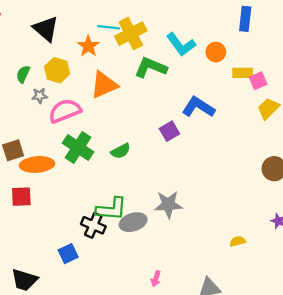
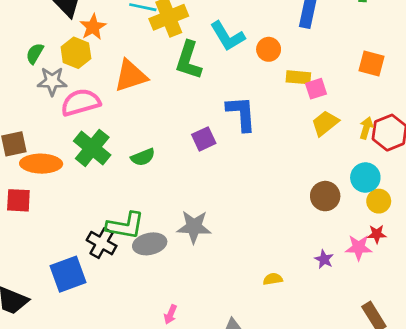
orange star: (88, 46) -> (93, 27), moved
green L-shape: (151, 67) -> (189, 60), turned -100
gray star: (40, 96) -> (52, 81), size x1.5
blue L-shape: (198, 107) -> (241, 113), turned 48
blue square: (68, 254) -> (68, 274), size x1.5

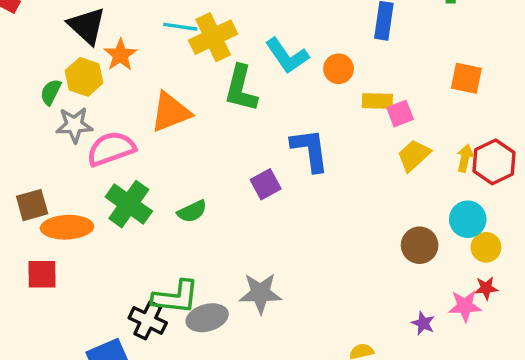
yellow hexagon: (76, 53) -> (84, 77), moved

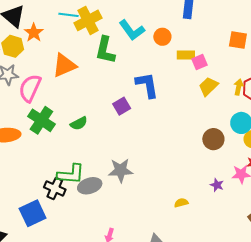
pink semicircle: (111, 149) -> (30, 88), turned -44

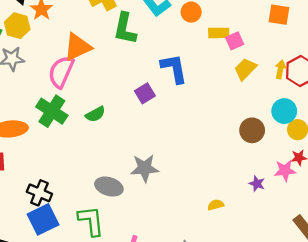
pink semicircle: (30, 88) -> (61, 72), moved
green L-shape: (71, 174) -> (91, 221), moved, turned -100
gray ellipse: (90, 186) -> (109, 187), turned 35
black cross: (55, 188) -> (39, 193), moved

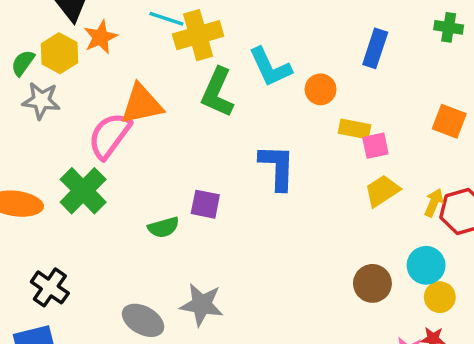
purple square: (145, 93) -> (205, 204), moved, turned 30
green semicircle: (95, 114) -> (163, 227), moved
black cross: (39, 193) -> (50, 287), moved

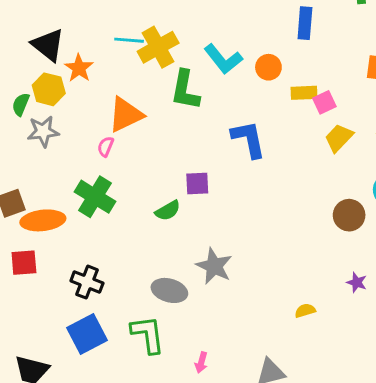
pink semicircle: (109, 136) -> (106, 147), size x0.5
gray star: (202, 305) -> (214, 266), turned 30

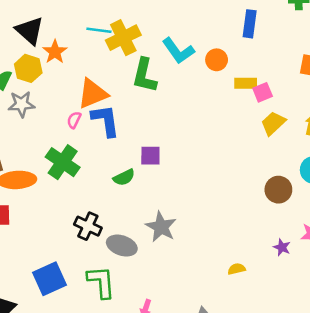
blue L-shape: (249, 139) -> (106, 121), moved
black cross: (87, 282) -> (88, 226), moved

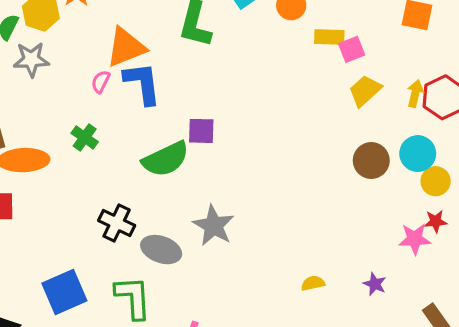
green cross: (63, 162) -> (85, 137), size x0.6
green semicircle: (124, 177) -> (166, 159), size x1.6
brown circle: (278, 190) -> (371, 161), moved
purple star: (282, 247) -> (375, 284), moved

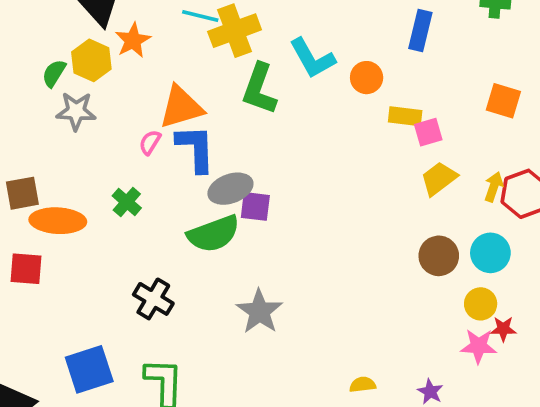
yellow circle: (436, 181) -> (481, 304), moved
gray ellipse: (161, 250) -> (230, 189), moved, turned -45

